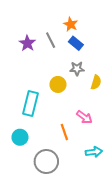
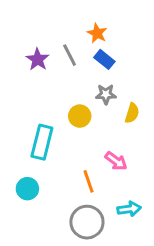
gray circle: (46, 161) -> (87, 222), moved

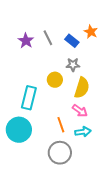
orange star: (97, 33) -> (91, 32), moved
yellow semicircle: (132, 113) -> (82, 88), moved, size x1.5
cyan circle: (27, 189) -> (19, 130), size x1.6
cyan arrow: (129, 209) -> (83, 132), moved

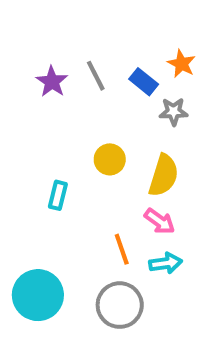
gray star: (73, 65) -> (174, 112), moved
cyan rectangle: (29, 98) -> (58, 195), size x0.6
cyan circle: (19, 130) -> (38, 295), moved

